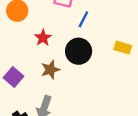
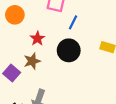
brown star: (50, 70) -> (32, 61), moved

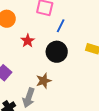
brown star: (32, 61) -> (44, 81), moved

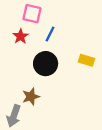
red star: (28, 41) -> (21, 36), moved

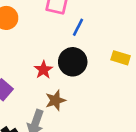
red star: (21, 36) -> (43, 70), moved

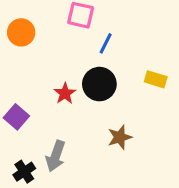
brown star: (55, 100) -> (120, 137), moved

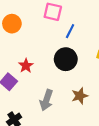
red star: (65, 93) -> (26, 66), moved
gray arrow: (56, 156) -> (46, 100), moved

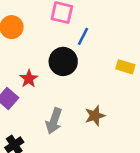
black circle: (66, 59) -> (63, 61), moved

